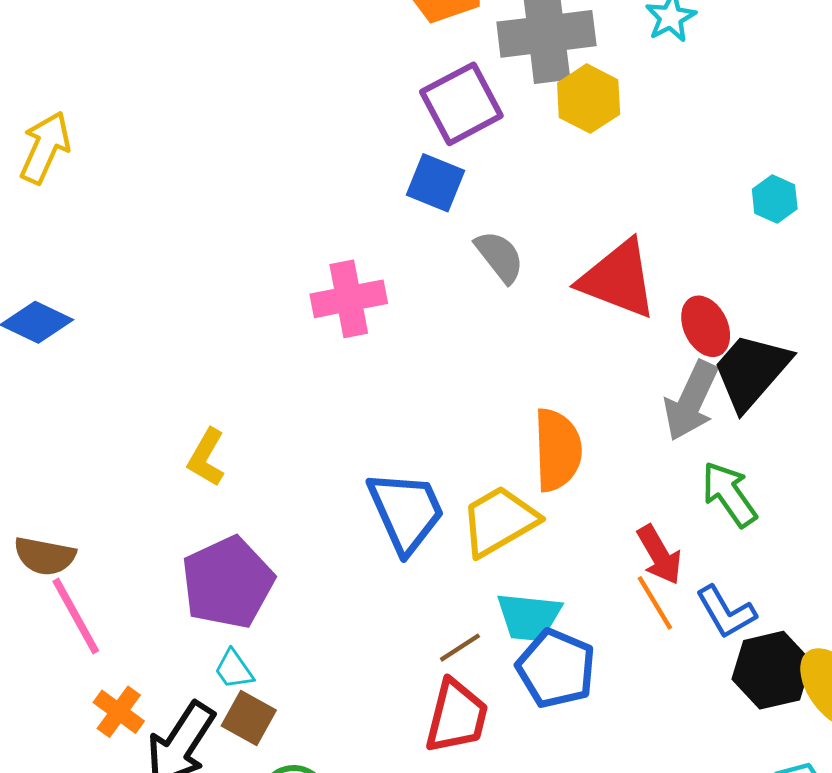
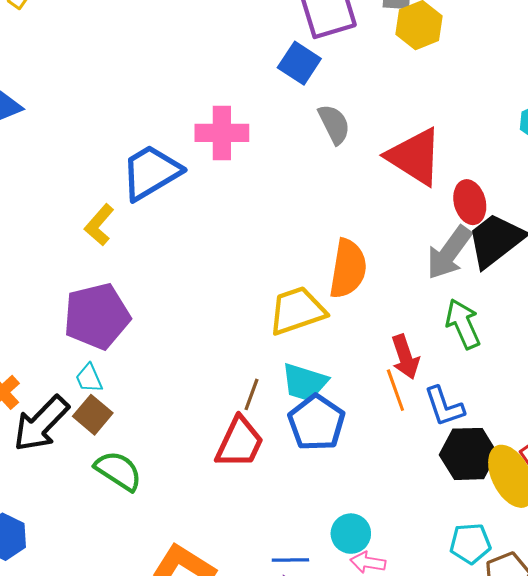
blue trapezoid: (406, 512) -> (151, 172), moved, turned -108
brown line: (460, 648) -> (252, 394), turned -48

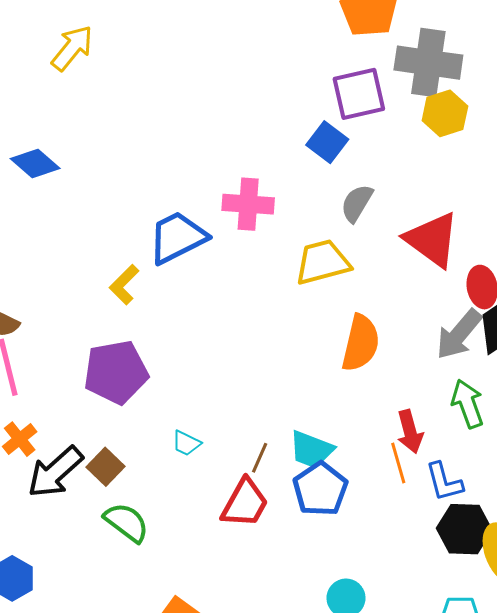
gray semicircle: (334, 124) -> (357, 203), turned -126
yellow trapezoid: (297, 311) -> (323, 262), moved
cyan trapezoid: (89, 378) -> (186, 443), moved, turned -44

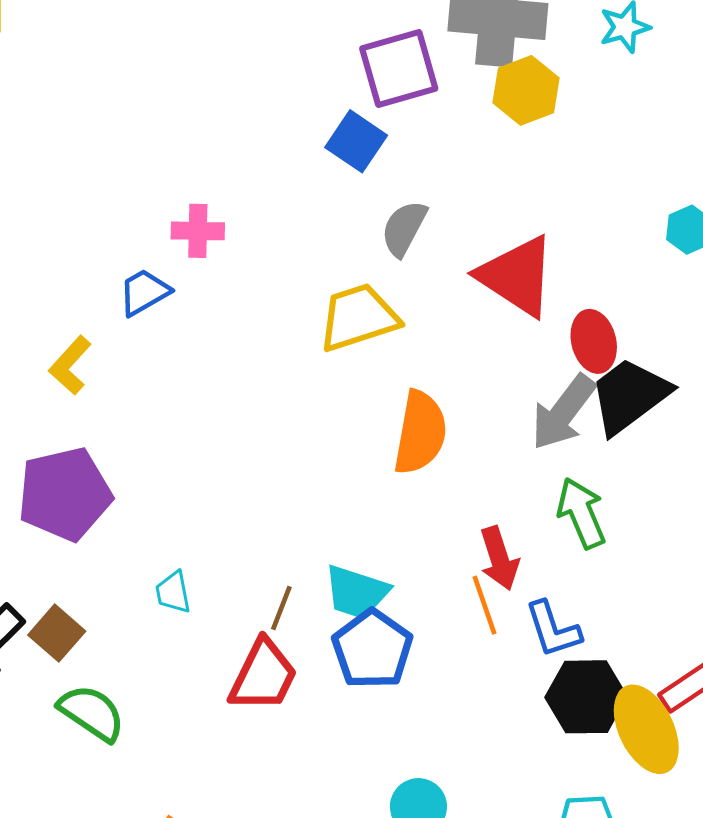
pink cross: (248, 204) -> (198, 231), moved, size x0.7
blue trapezoid: (177, 237) -> (144, 292), size x0.6
cyan trapezoid: (186, 443) -> (173, 592), turned 56

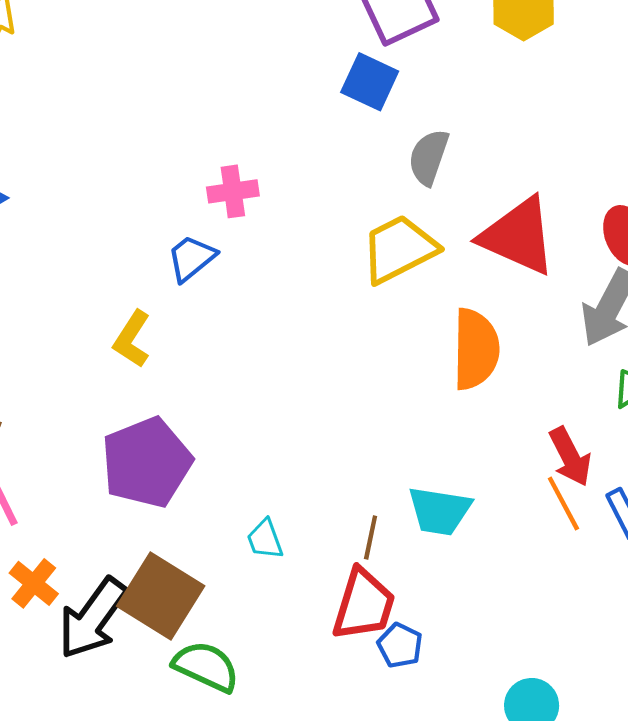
red triangle: (517, 276) -> (518, 236), moved
brown square: (57, 633) -> (161, 596), size x1.6
blue pentagon: (372, 649) -> (400, 645), moved, size x0.6

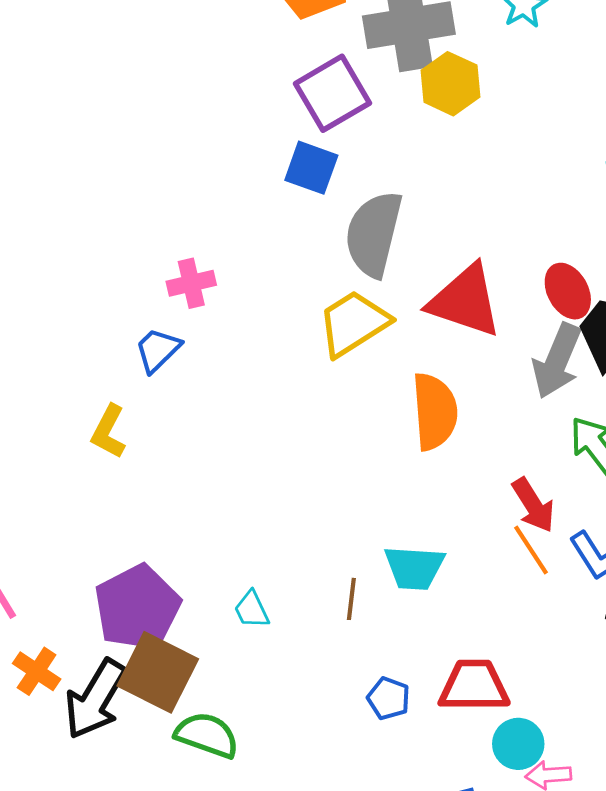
gray semicircle: (429, 157) -> (374, 234), size x1.6
purple pentagon: (147, 462) -> (137, 608), moved
red trapezoid: (364, 605) -> (474, 686), moved, turned -102

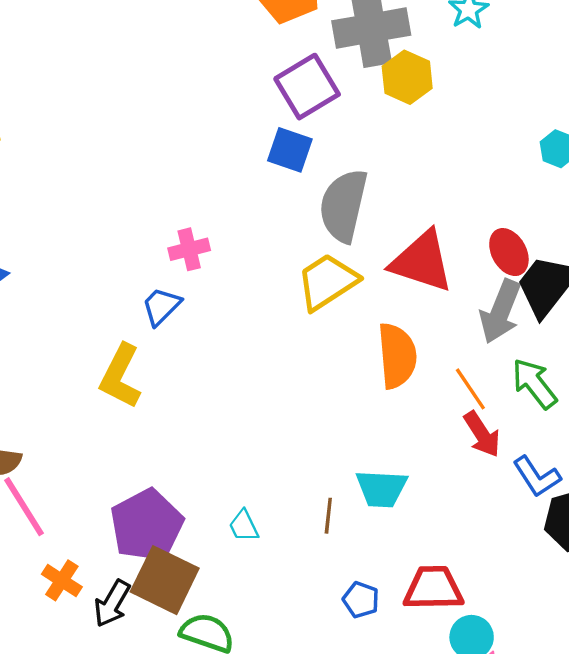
yellow L-shape: (109, 432) -> (120, 376), size x1.4
orange line: (531, 550) -> (470, 389), moved
black arrow: (95, 699) -> (112, 604), size x0.7

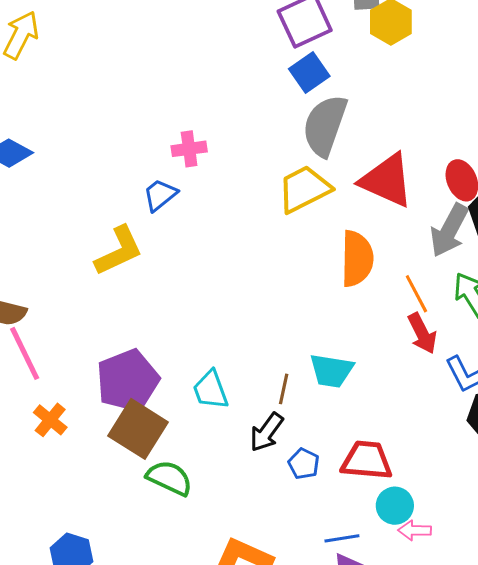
blue square: (290, 150) -> (309, 72), moved, turned 30
yellow L-shape: (120, 376) -> (119, 251), turned -148
cyan trapezoid: (244, 526) -> (211, 390), size x1.4
black arrow: (112, 604) -> (267, 432), moved

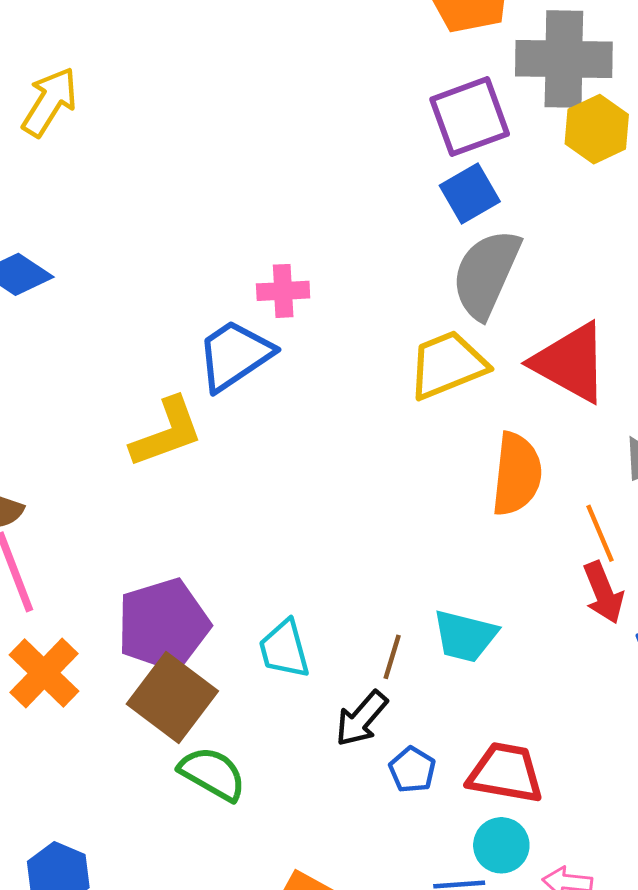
blue trapezoid: (160, 195) -> (235, 355), size x1.5
orange cross: (50, 420) -> (44, 673), size x1.4
cyan circle: (395, 506) -> (501, 845), moved

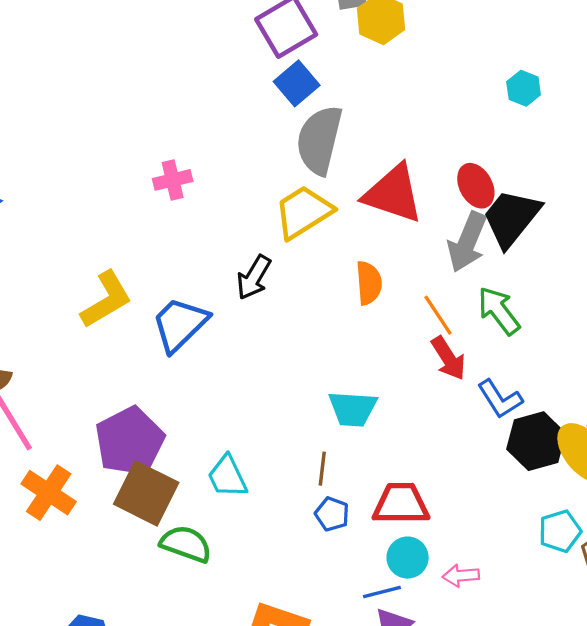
blue trapezoid: (235, 355) -> (180, 324), moved
orange semicircle: (517, 474) -> (369, 283), size x0.7
cyan trapezoid: (284, 649) -> (227, 477), moved
brown line: (392, 657) -> (322, 469), moved
black arrow: (361, 719) -> (254, 277), moved

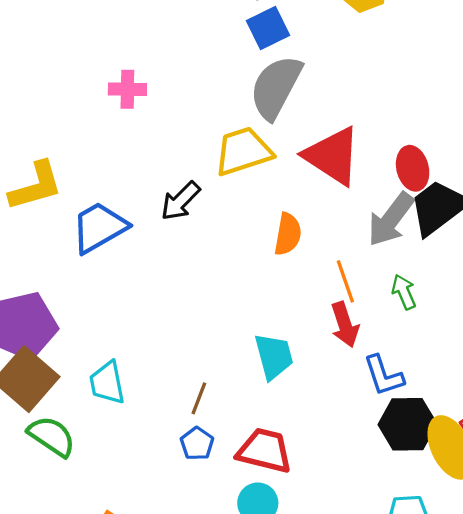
green arrow: (499, 311) -> (404, 292), size x0.7
cyan trapezoid: (353, 409) -> (274, 356), moved, turned -123

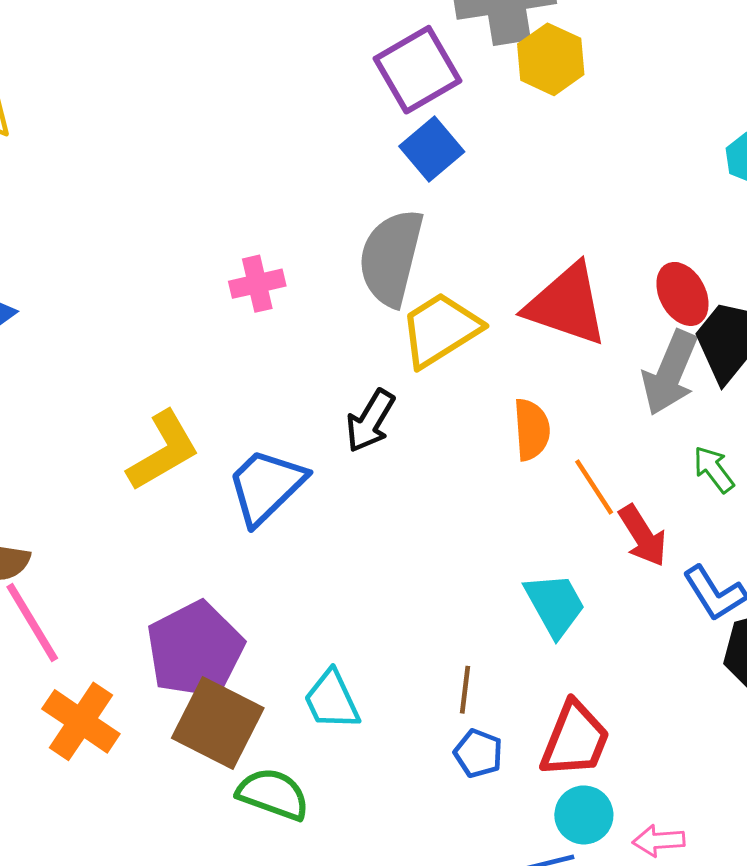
gray semicircle: (276, 87) -> (391, 257), moved
orange line: (345, 281) -> (594, 487), moved
red trapezoid: (265, 451) -> (575, 740), turned 112

